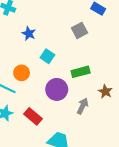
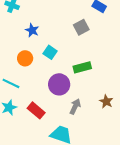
orange circle: (22, 73) -> (25, 58), moved
brown star: (105, 92) -> (106, 101), moved
gray arrow: (83, 106) -> (75, 106), moved

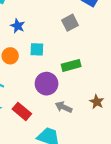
cyan square: (50, 52) -> (37, 49), turned -32
gray arrow: (75, 106) -> (64, 107), turned -91

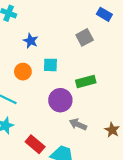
brown star: (97, 102) -> (112, 130), moved
red rectangle: (22, 111) -> (35, 144), moved

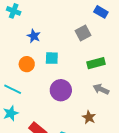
green rectangle: (86, 81) -> (96, 63), moved
gray arrow: (78, 124) -> (101, 89), moved
brown star: (112, 130) -> (89, 117), moved

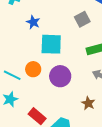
cyan square: (52, 58) -> (51, 44), size x1.6
orange circle: (27, 64) -> (33, 69), moved

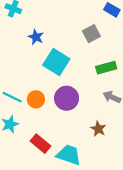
cyan square: (51, 44) -> (56, 62), turned 30
orange circle: (33, 69) -> (36, 99), moved

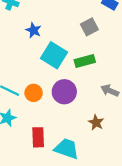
green rectangle: (106, 68) -> (85, 61), moved
red rectangle: (40, 144) -> (38, 137), turned 48

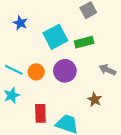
blue star: (34, 30) -> (20, 23), moved
cyan square: (54, 55) -> (55, 37), turned 30

